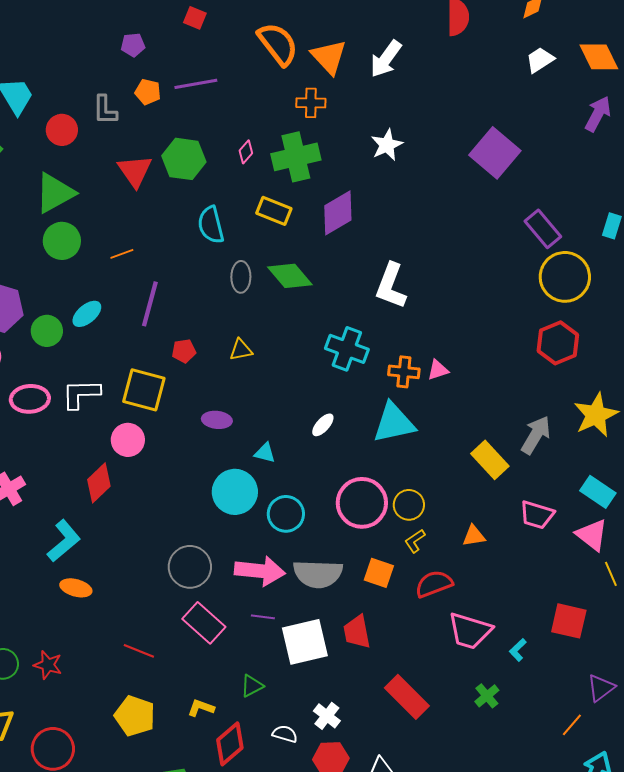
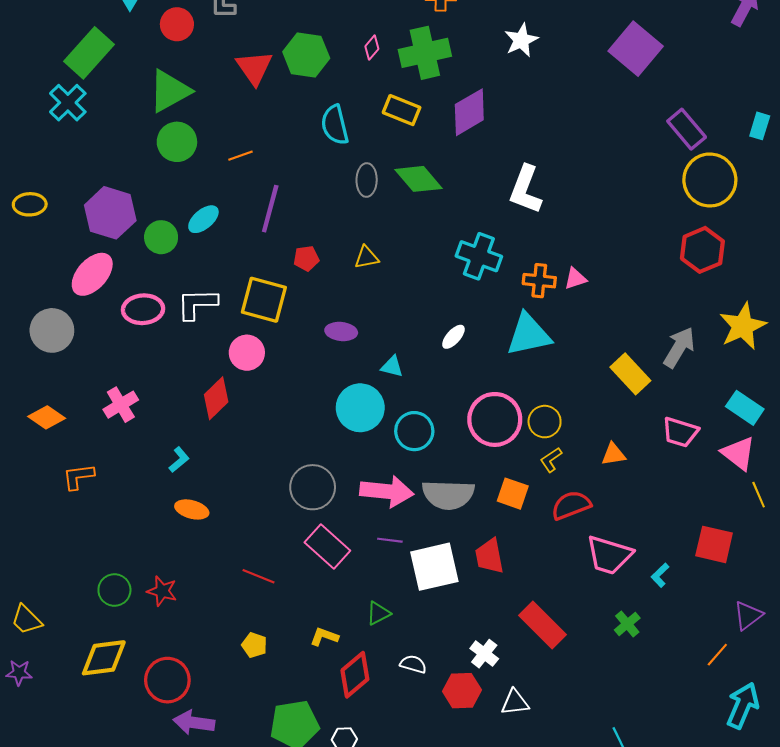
cyan L-shape: (64, 541) -> (179, 460), size x0.6
yellow pentagon: (135, 716) -> (254, 645), size x0.6
white cross: (327, 716) -> (484, 654), moved

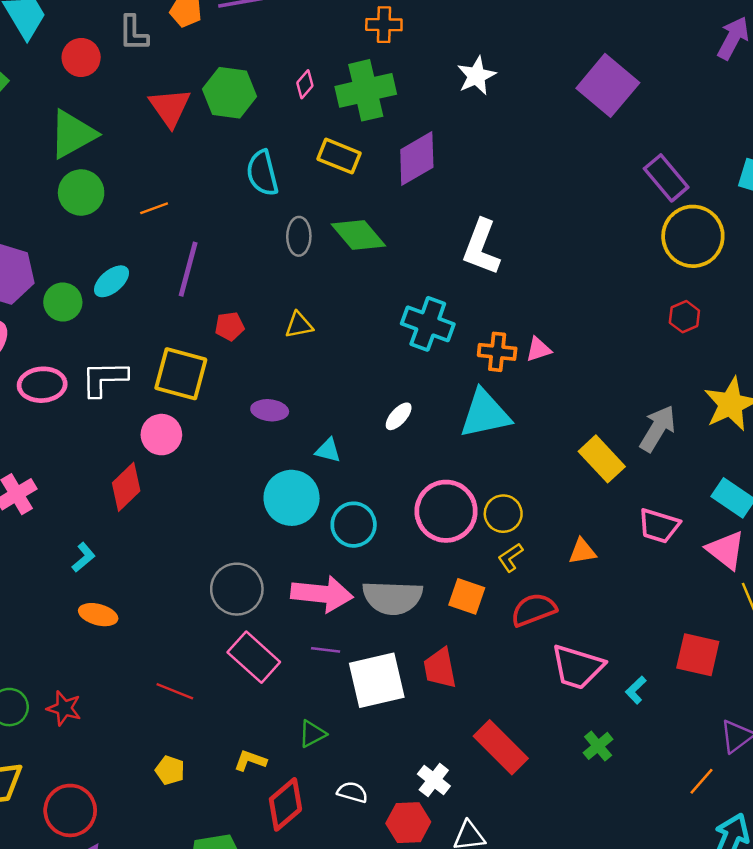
red hexagon: (702, 250) -> (684, 317), size x0.6

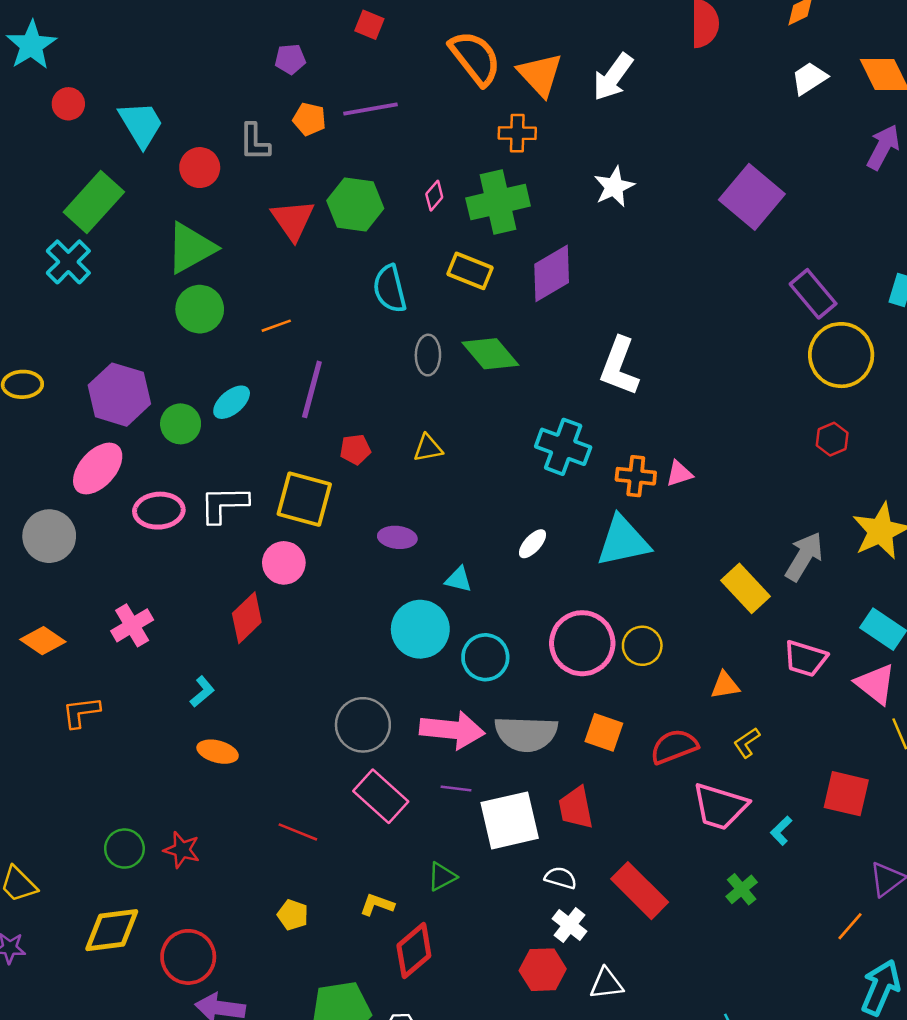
yellow L-shape: (510, 557) -> (747, 743), moved
white semicircle: (352, 792) -> (561, 878), moved

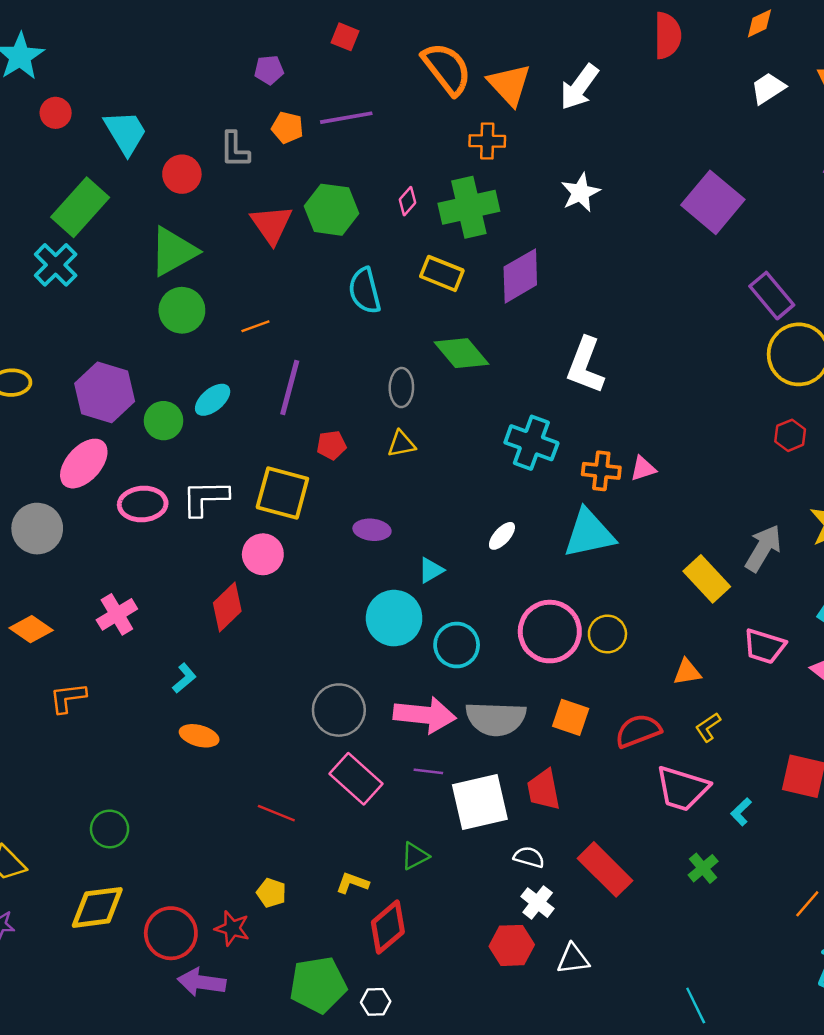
gray ellipse: (428, 355) -> (401, 388), moved
cyan triangle: (459, 579) -> (431, 570), turned -44
red star: (182, 850) -> (232, 928), moved

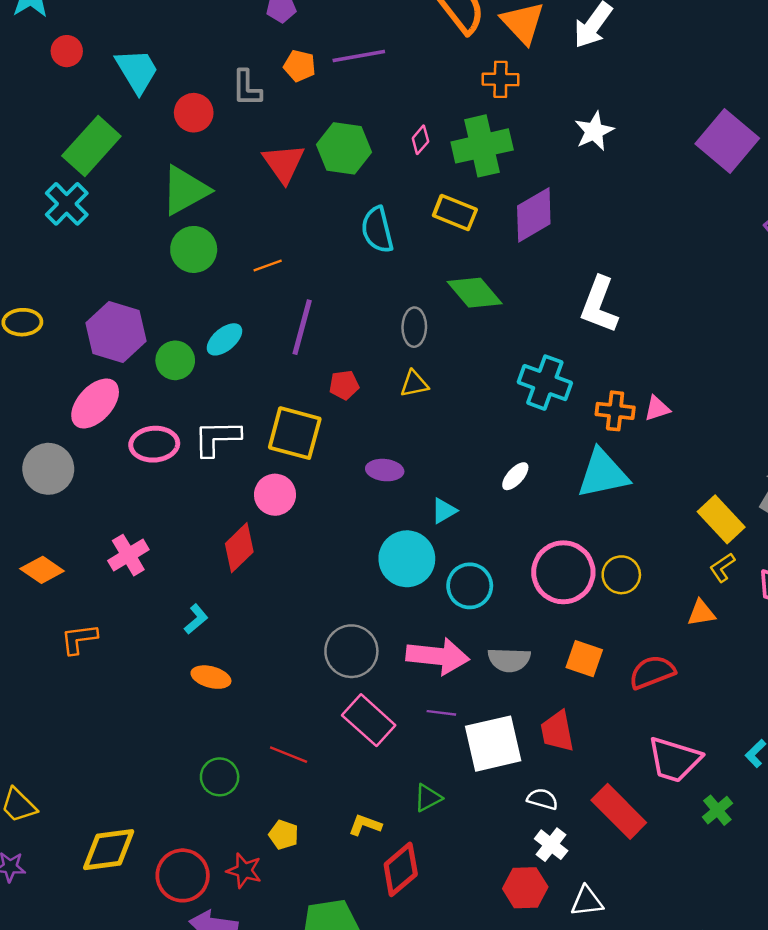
gray semicircle: (496, 719) -> (509, 660), size x0.7
yellow L-shape: (708, 727) -> (722, 567), moved
pink trapezoid: (682, 789) -> (674, 760), moved
green circle: (110, 829) -> (220, 777), moved

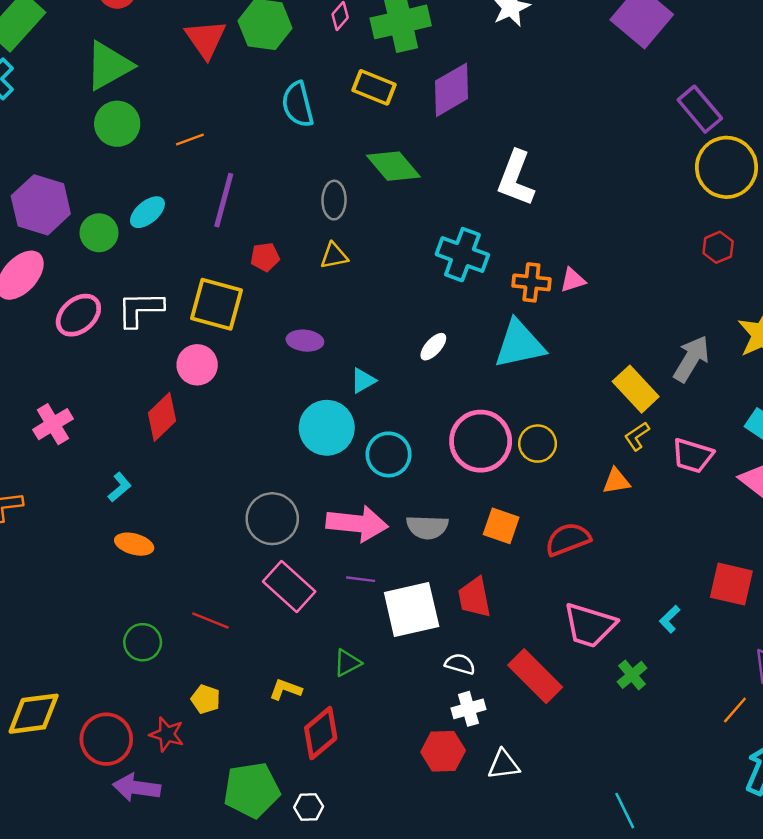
pink ellipse: (154, 444) -> (78, 315), turned -36
white cross: (551, 845) -> (468, 709), turned 36

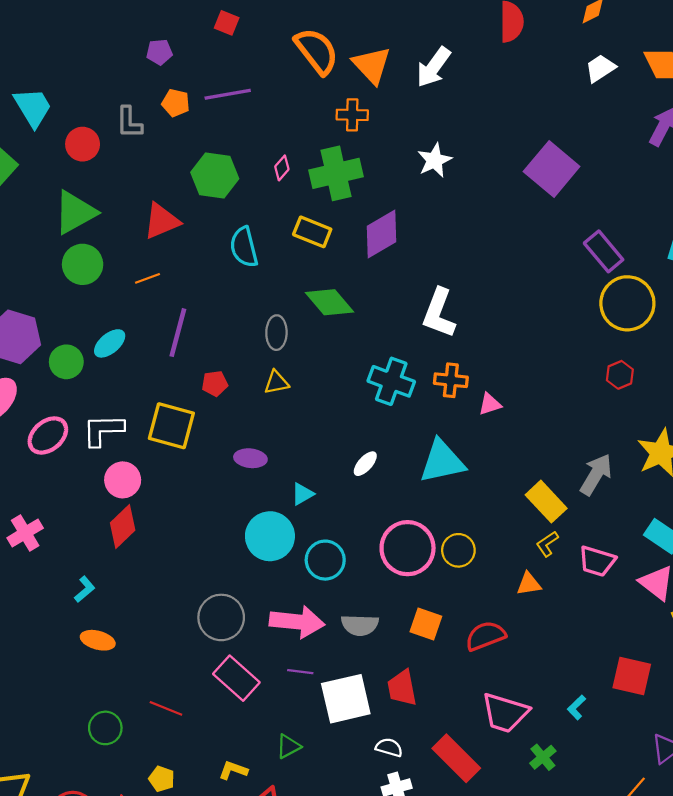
red triangle: (206, 39) -> (162, 221), moved, turned 42
orange cross: (531, 282) -> (451, 380), moved
pink circle: (197, 365) -> (123, 480), moved

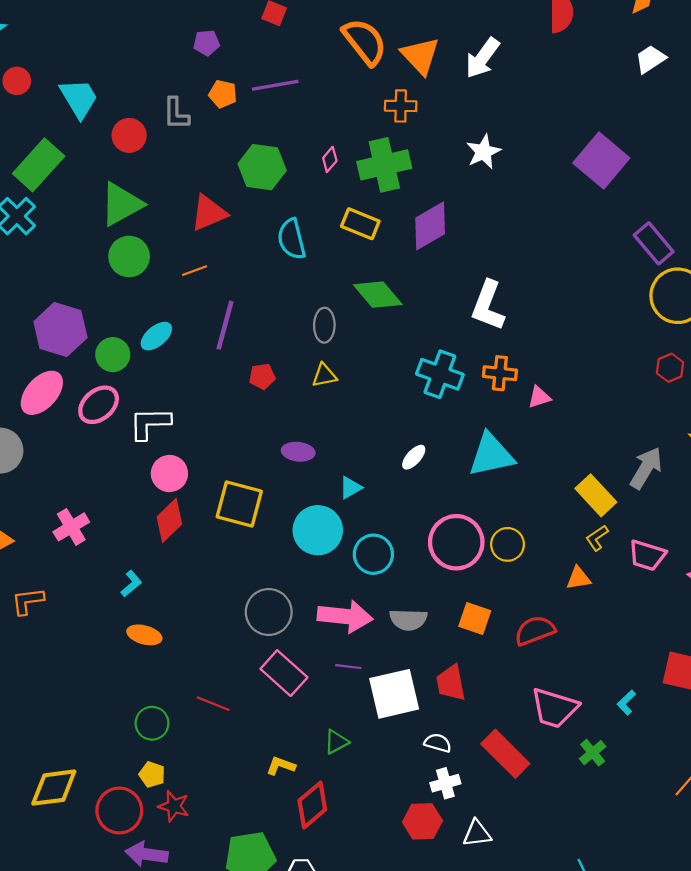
yellow square: (171, 426) -> (239, 504), moved
pink ellipse: (48, 435) -> (99, 405), moved
yellow pentagon: (162, 779) -> (152, 775), moved

